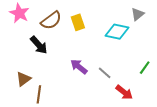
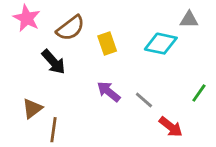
gray triangle: (138, 14) -> (189, 20), turned 40
yellow rectangle: (78, 22) -> (107, 44), moved

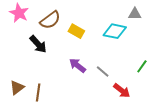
yellow rectangle: (107, 44) -> (76, 31), turned -42
brown triangle: (32, 108) -> (17, 88), moved

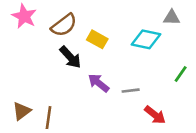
black arrow: (38, 44) -> (70, 57), moved
green line: (142, 66) -> (181, 74), moved
gray line: (103, 71) -> (131, 91), turned -48

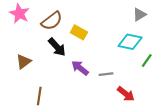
gray triangle: (172, 18) -> (139, 15), turned -32
cyan diamond: (146, 39) -> (130, 42), moved
brown triangle: (22, 111) -> (24, 62), moved

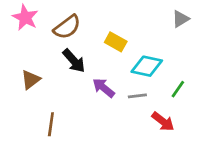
yellow rectangle: (79, 32) -> (116, 42), moved
cyan diamond: (130, 42) -> (147, 66), moved
green line: (147, 61) -> (178, 89), moved

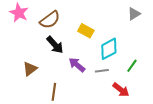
cyan diamond: (147, 66) -> (109, 49), turned -40
brown triangle: (31, 80) -> (30, 69), moved
brown line: (51, 124) -> (54, 92), moved

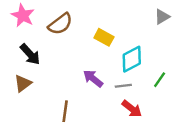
black arrow: (55, 45) -> (30, 54), moved
brown triangle: (30, 69) -> (23, 83), moved
red arrow: (121, 90) -> (132, 109), moved

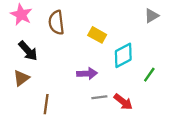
brown semicircle: (60, 24) -> (56, 23), turned 120
purple arrow: (93, 78) -> (87, 73), turned 138
gray line: (123, 86) -> (99, 97), moved
brown line: (65, 111) -> (46, 104), moved

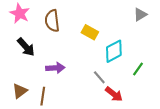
purple arrow: (87, 73) -> (55, 68), moved
brown triangle: (21, 78) -> (20, 91), moved
gray line: (99, 97) -> (99, 77), moved, turned 56

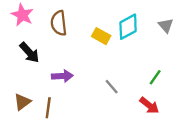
gray triangle: (140, 14) -> (166, 25), moved, turned -40
cyan diamond: (114, 51) -> (128, 27), moved
red arrow: (114, 94) -> (149, 105), moved

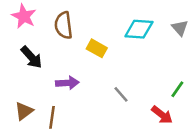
cyan diamond: (128, 27) -> (139, 29), turned 32
yellow rectangle: (101, 36) -> (97, 48), moved
green line: (155, 77) -> (177, 89), moved

